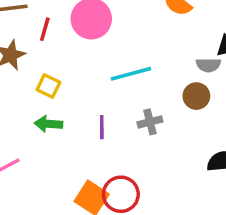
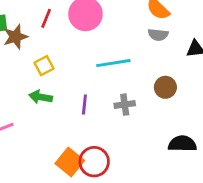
gray semicircle: (208, 65) -> (158, 35), moved
yellow square: (48, 86) -> (44, 66), turned 30

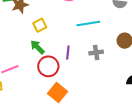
green arrow: (41, 97) -> (37, 47), turned 35
red circle: (94, 162) -> (48, 66), moved

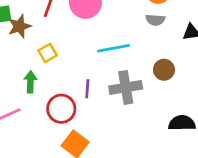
green arrow: (37, 47) -> (30, 82), moved, turned 49
gray cross: (96, 53) -> (126, 87), size x1.6

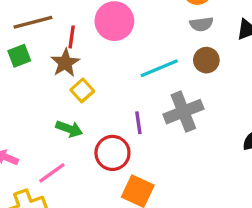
brown star: (19, 26) -> (65, 63), moved
brown circle: (164, 70) -> (206, 60), moved
green arrow: (30, 82) -> (69, 129), turned 120

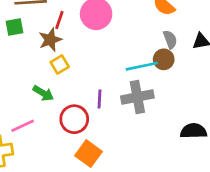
gray semicircle: (201, 24) -> (170, 39), moved, turned -114
cyan line: (159, 68) -> (142, 66), moved

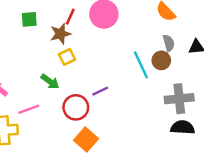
cyan line: (142, 66) -> (141, 65), turned 72
gray cross: (137, 97) -> (179, 99), moved
purple line: (100, 99) -> (100, 91), turned 56

